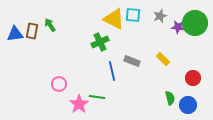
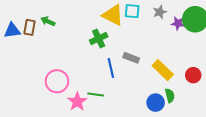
green arrow: (50, 25) -> (48, 21), turned -32
yellow rectangle: (163, 59) -> (163, 70), moved, size x1.5
pink circle: (59, 84) -> (57, 81), size x1.5
blue circle: (188, 105) -> (156, 103), moved

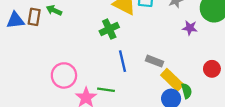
purple star: (178, 23) -> (190, 28), moved
gray rectangle: (131, 58) -> (155, 61), moved
yellow rectangle: (163, 70) -> (172, 80), moved

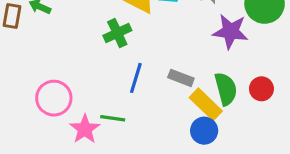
purple star: (190, 28) -> (230, 31), size x1.6
blue line: (122, 61) -> (136, 78), turned 30
green semicircle: (187, 91) -> (226, 89), moved, size x1.5

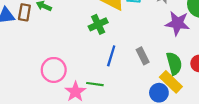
gray rectangle: (181, 78) -> (143, 56), turned 42
yellow rectangle: (206, 104) -> (171, 82), moved

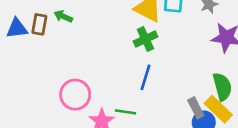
green cross: (98, 24) -> (145, 39), moved
gray rectangle: (143, 56) -> (196, 108), moved

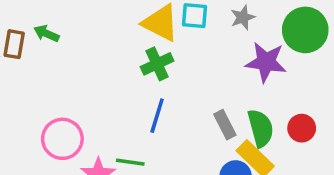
gray rectangle: (196, 108) -> (225, 125), moved

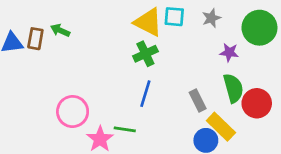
purple star: (266, 62) -> (229, 52), size x0.6
green semicircle: (261, 128) -> (233, 88), moved
red circle: (302, 128) -> (257, 103), size x1.4

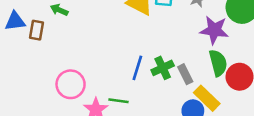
brown rectangle: (35, 39) -> (36, 30), moved
purple star: (229, 52) -> (214, 30), size x1.6
green cross: (145, 54) -> (163, 68), moved

